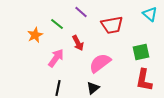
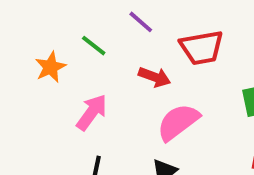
red arrow: (78, 43) -> (155, 77), moved, turned -42

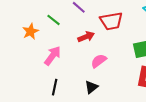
red arrow: (155, 77) -> (86, 37), turned -42
pink semicircle: (178, 122) -> (99, 61), size x0.7

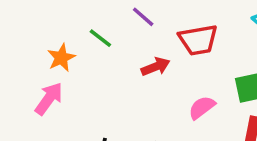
pink arrow: (53, 56) -> (49, 99), moved
pink semicircle: (99, 61) -> (202, 107), moved

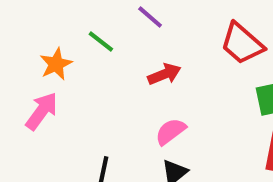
red trapezoid: (198, 40) -> (242, 44), moved, turned 51
pink semicircle: (202, 107) -> (170, 131), moved

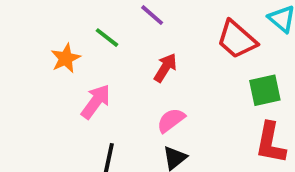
red arrow: (164, 74) -> (165, 68), turned -36
pink arrow: (42, 111) -> (96, 102), moved

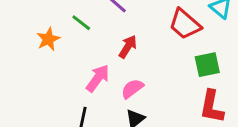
pink arrow: (96, 102) -> (98, 78), moved

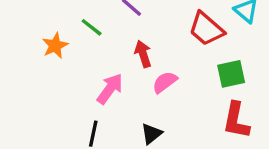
red arrow: (128, 47) -> (143, 54), turned -50
pink semicircle: (132, 89) -> (165, 82), moved

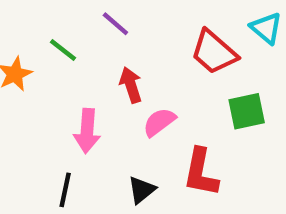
pink arrow: (110, 89) -> (87, 131), turned 148
red L-shape: (236, 120) -> (201, 172), moved

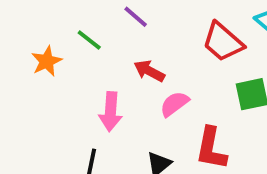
red arrow: (131, 85) -> (149, 71), turned -44

